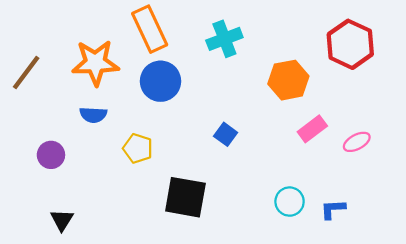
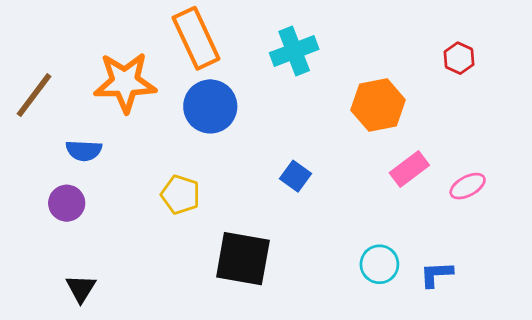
red hexagon: (350, 44) -> (459, 58), size x0.5
blue semicircle: (93, 115) -> (84, 151), moved

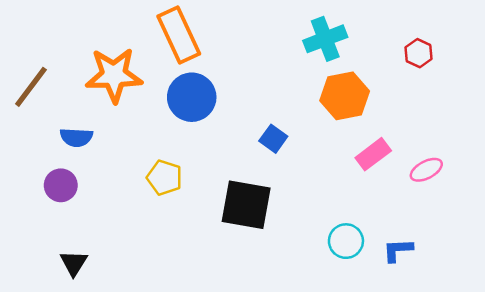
cyan cross: (294, 51) -> (325, 39), moved
blue square: (296, 176) -> (273, 139), moved
black square: (243, 259) -> (246, 205), moved

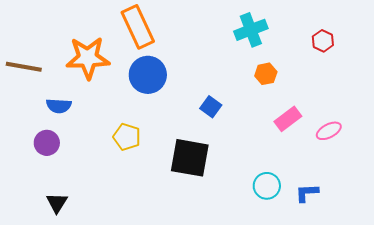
brown line: (31, 87) -> (24, 67), turned 63
orange hexagon: (345, 96) -> (266, 74), size x0.6

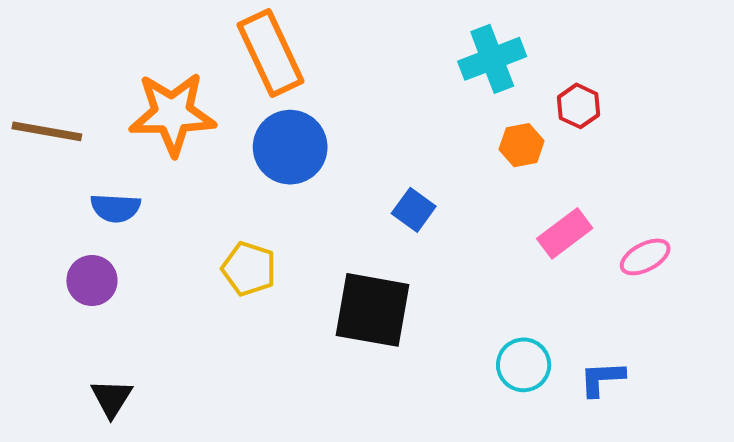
red hexagon: (323, 41) -> (578, 106), moved

